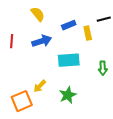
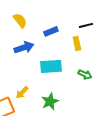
yellow rectangle: (88, 33) -> (77, 43), moved
green arrow: (103, 68) -> (85, 74), turned -64

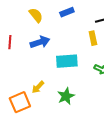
blue rectangle: (51, 31) -> (67, 12), moved

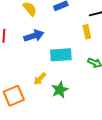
yellow arrow: (38, 87) -> (40, 79), moved

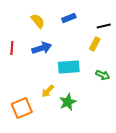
yellow rectangle: (87, 32) -> (95, 44), turned 40

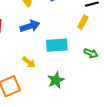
yellow arrow: (48, 91) -> (29, 62), moved, turned -96

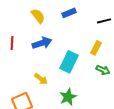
yellow rectangle: (83, 22) -> (96, 48), moved
cyan rectangle: (57, 45) -> (69, 62), turned -60

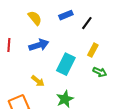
black line: (104, 21) -> (87, 23), moved, turned -40

